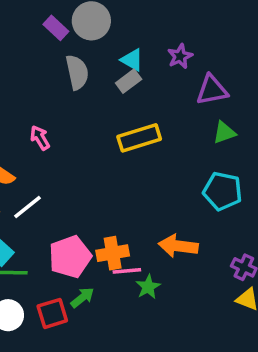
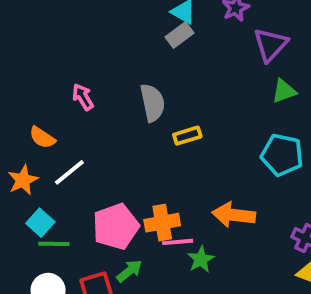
gray semicircle: (77, 72) -> (152, 103), moved
purple triangle: (212, 90) -> (270, 45), turned -36
yellow rectangle: (139, 138) -> (187, 136), moved, size x0.6

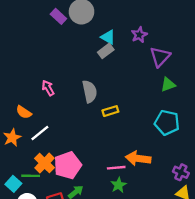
cyan square: (40, 223) -> (13, 184), moved
orange cross: (162, 223) -> (45, 163), moved, turned -36
pink line: (178, 242) -> (116, 168), moved

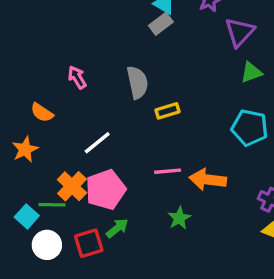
white line: (40, 133) -> (97, 143), moved
pink line: (116, 168) -> (168, 171), moved

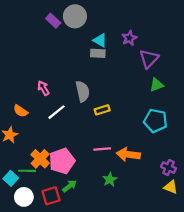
gray rectangle: (161, 24) -> (98, 53), turned 40
white line: (97, 143) -> (56, 112), moved

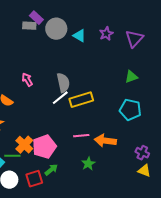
gray circle: (75, 16) -> (56, 29), moved
gray rectangle: (98, 53) -> (29, 26), moved
purple triangle: (149, 59) -> (134, 39), moved
yellow rectangle: (102, 110) -> (81, 100), size x1.6
white line: (56, 112) -> (60, 98), moved

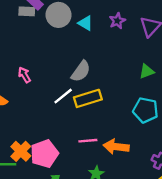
gray semicircle: (63, 83) -> (81, 71), moved, turned 48

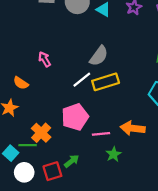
pink line: (88, 141) -> (101, 134), moved
pink pentagon: (44, 154) -> (75, 117), moved

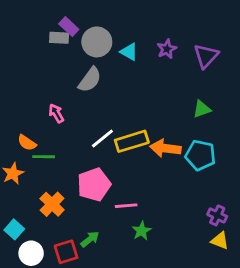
gray semicircle: (99, 56) -> (90, 80), moved
orange arrow: (133, 128) -> (165, 148), moved
green line: (28, 145) -> (44, 157), moved

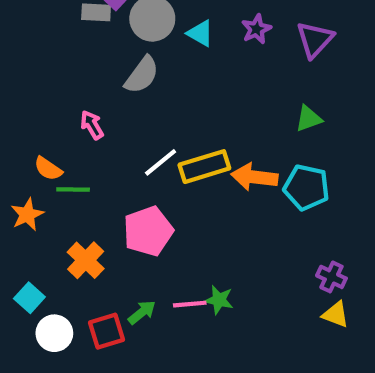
pink line: (126, 206) -> (190, 304), moved
green star: (142, 231) -> (219, 300), turned -30

